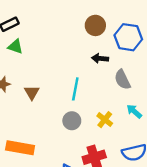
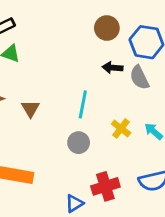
gray semicircle: (122, 80) -> (139, 78), moved
yellow cross: (105, 120) -> (121, 128), moved

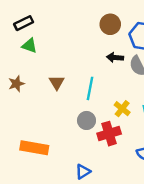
brown triangle: (30, 109) -> (57, 82), moved
red cross: (105, 186) -> (109, 134), moved

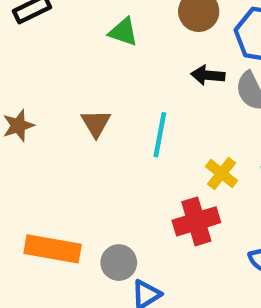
green triangle: (29, 46) -> (123, 32), moved
gray circle: (86, 120) -> (119, 263), moved

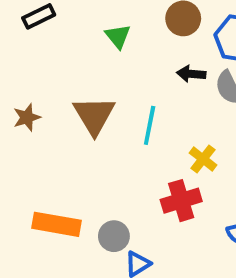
green triangle: (123, 32) -> (118, 36), turned 32
brown triangle: (96, 123) -> (94, 115), size x1.6

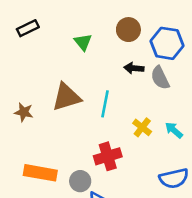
brown triangle: (94, 115) -> (66, 97), turned 44
brown star: (27, 117) -> (24, 112), moved, turned 30
red cross: (181, 201) -> (108, 156), moved

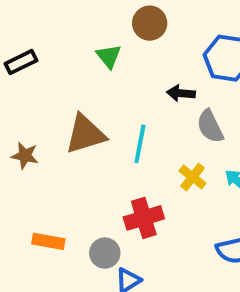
black rectangle: (28, 28) -> (21, 62), moved
brown circle: (128, 30) -> (150, 23), moved
gray semicircle: (160, 78) -> (210, 126), moved
orange rectangle: (40, 173) -> (48, 241), size x0.7

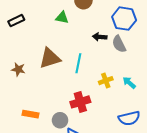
green triangle: (109, 56) -> (62, 18), turned -40
gray semicircle: (210, 126) -> (119, 44), moved
yellow cross: (193, 177) -> (106, 81), turned 32

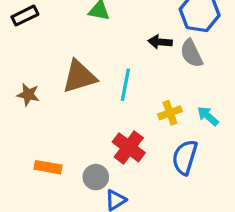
red cross: (80, 102) -> (129, 147), turned -36
blue semicircle: (129, 118) -> (185, 157), moved, turned 120

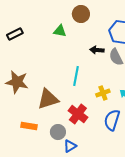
brown triangle: (79, 77) -> (48, 99), moved
brown star: (28, 95) -> (17, 82), size x1.6

